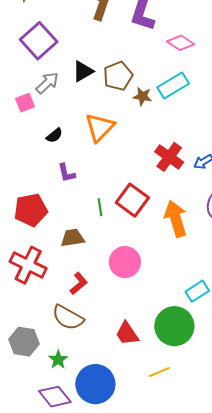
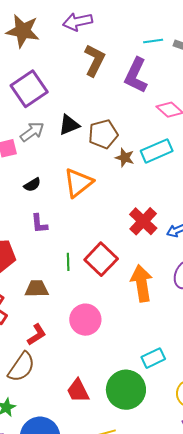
brown semicircle: (68, 318) -> (21, 367), turned -92

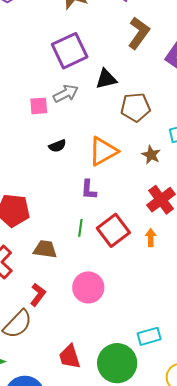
black triangle: (69, 125) -> (106, 79), moved
brown star: (125, 158) -> (151, 155), moved
purple L-shape: (39, 224) -> (89, 190), moved
orange arrow: (142, 283) -> (151, 238), moved, size x0.5
red L-shape: (37, 335) -> (38, 295), turned -30

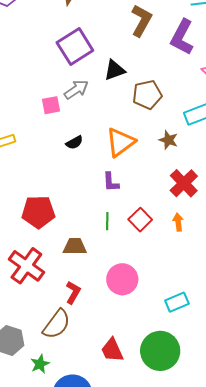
red square: (113, 230) -> (140, 220), size x0.7
cyan rectangle: (149, 336) -> (177, 302), moved

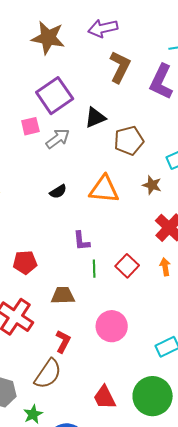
pink square: (51, 105) -> (30, 126), moved
orange triangle: (120, 142) -> (104, 189), turned 44
purple L-shape: (111, 182) -> (81, 241), moved
red pentagon: (38, 212) -> (25, 262), size x0.7

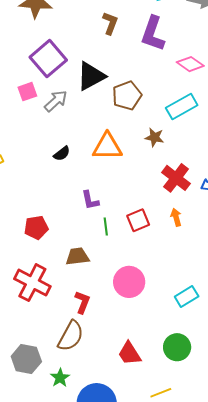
brown L-shape: (120, 67) -> (110, 23), size x0.7
black triangle: (95, 118) -> (91, 76), size x1.4
red square: (127, 266) -> (138, 220), turned 30
green circle: (153, 396) -> (177, 347), size x0.7

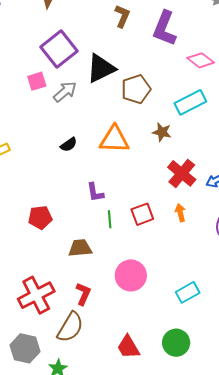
red cross: (32, 283) -> (36, 295), moved, turned 33

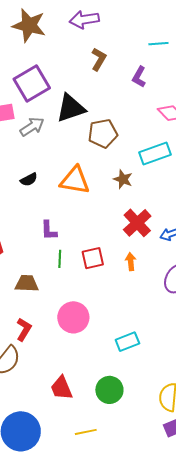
purple L-shape: (165, 28) -> (139, 77), size x0.6

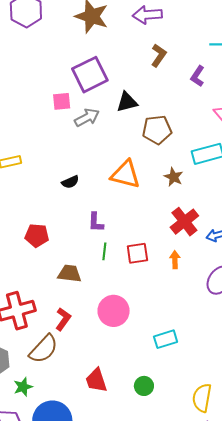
black triangle: (71, 108) -> (127, 102), size x0.7
black semicircle: (29, 180) -> (70, 182), moved
green circle: (109, 390) -> (144, 386), size x0.7

